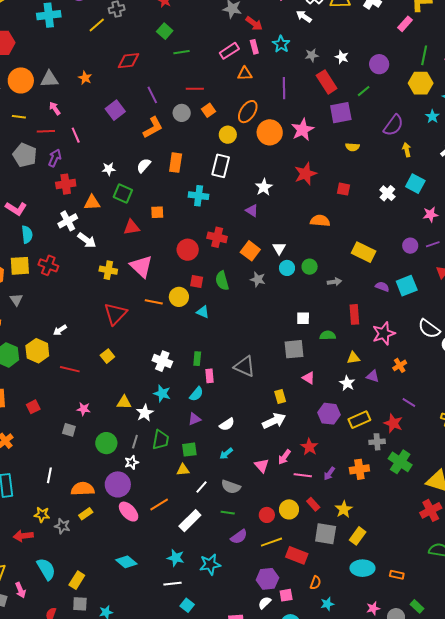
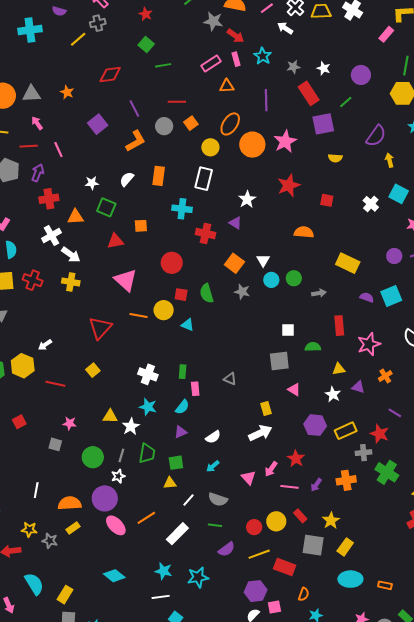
red cross: (217, 237) -> (205, 234), moved
yellow cross: (108, 270) -> (71, 282), moved
gray triangle: (245, 366) -> (230, 379), size x0.6

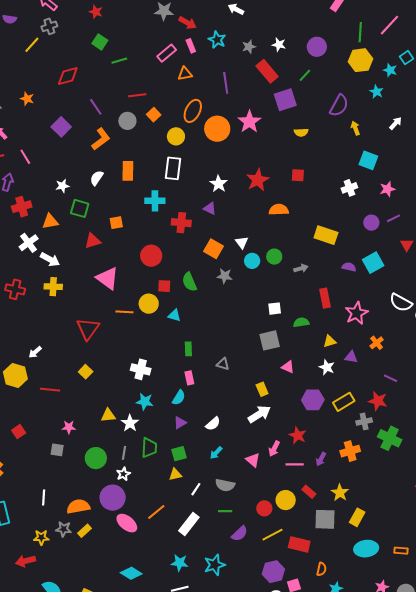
red star: (289, 185) -> (258, 180), moved
white cross: (371, 204) -> (349, 188), moved, turned 35
green rectangle: (183, 372) -> (188, 349), moved
gray star: (50, 541) -> (64, 529), moved

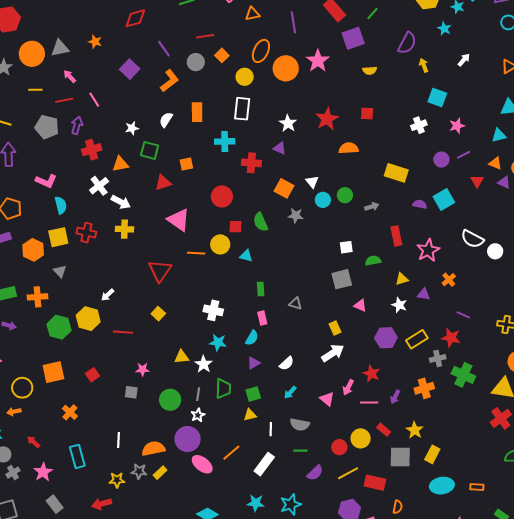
white line: (196, 489) -> (271, 429), turned -32

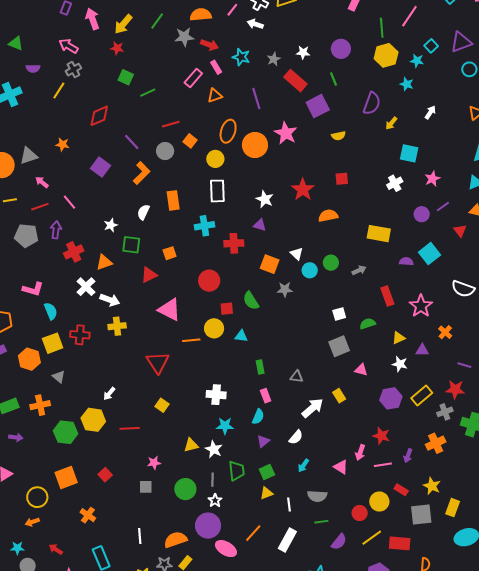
green line: (372, 14) -> (334, 79), turned -56
yellow arrow: (424, 65) -> (391, 123), turned -112
white arrow: (333, 353) -> (312, 408), moved

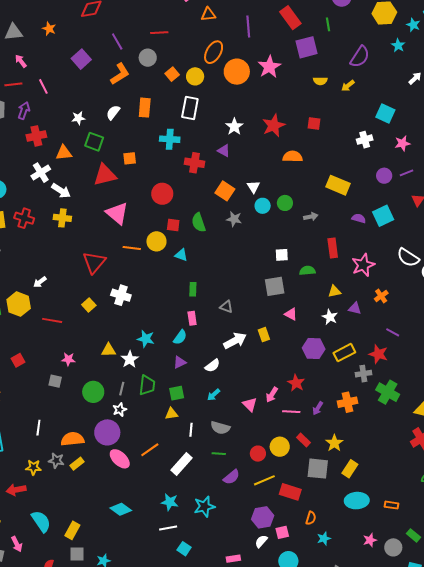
yellow arrow: (391, 123) -> (348, 86), moved
orange square: (190, 141) -> (172, 74), moved
red triangle: (149, 275) -> (105, 175), size x1.4
white cross: (216, 395) -> (121, 295), moved

